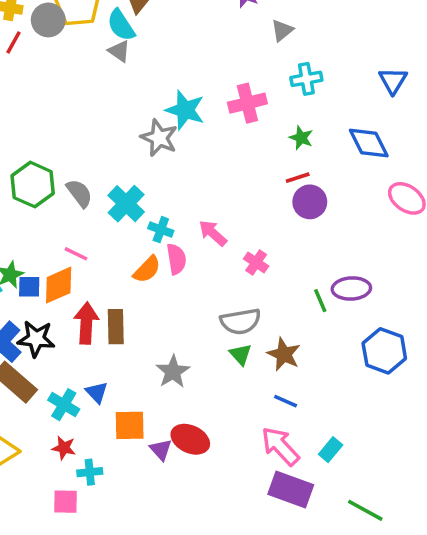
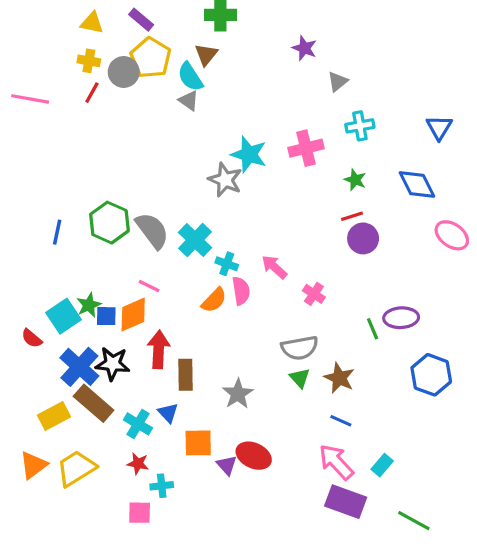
gray semicircle: (79, 193) -> (152, 231), size x1.4
brown rectangle: (116, 327) -> (186, 375), moved

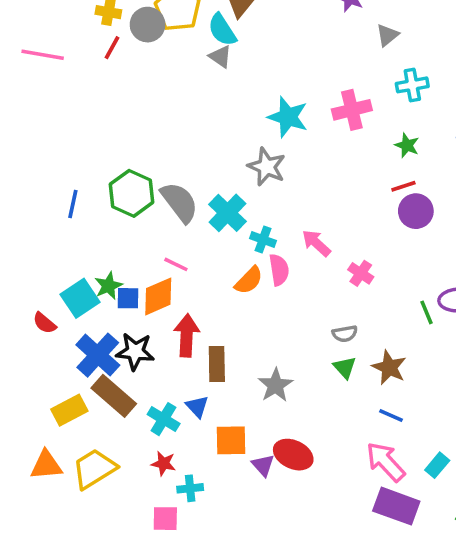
gray star: (225, 180) -> (267, 167), moved
gray semicircle: (300, 348) -> (345, 334), size x0.6
orange triangle: (33, 465) -> (46, 465), turned 32

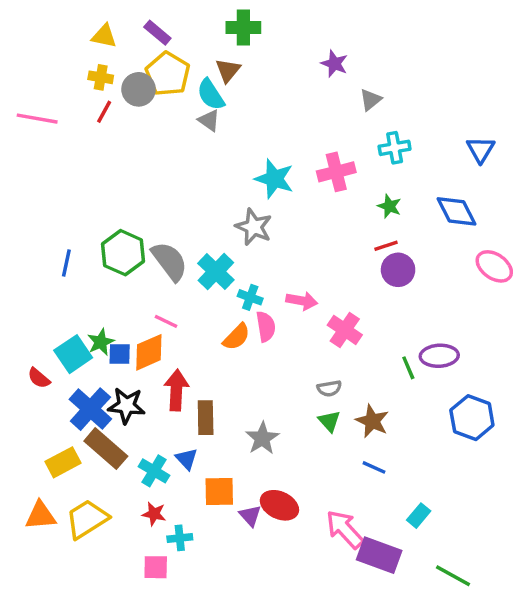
pink arrow: (316, 243) -> (302, 301), turned 148
pink cross: (361, 273) -> (345, 330), size x1.4
pink arrow: (386, 462) -> (345, 529), moved

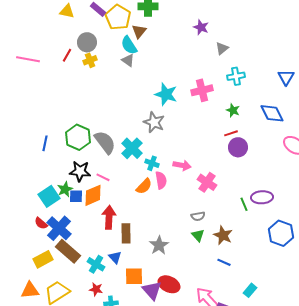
yellow pentagon: (168, 74) -> (118, 17), moved
yellow cross: (101, 77) -> (90, 60), moved, turned -32
red semicircle: (39, 378) -> (41, 223), moved
black star: (126, 406) -> (80, 171), moved
purple triangle: (250, 516) -> (152, 290), size x1.5

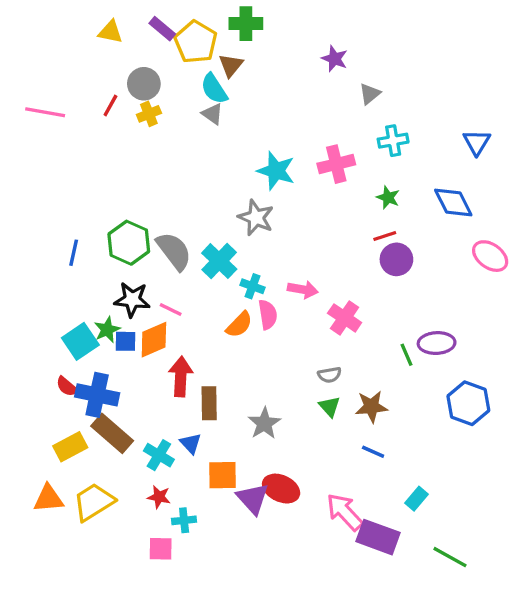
blue cross: (59, 228) -> (97, 395), turned -30
brown star: (223, 235) -> (371, 407), turned -30

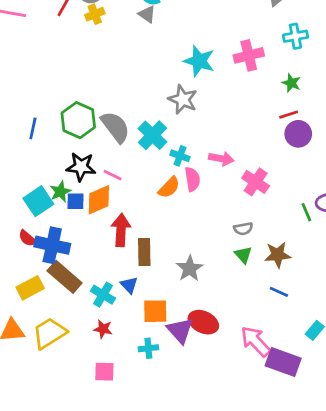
cyan cross: (184, 520) -> (148, 348), moved

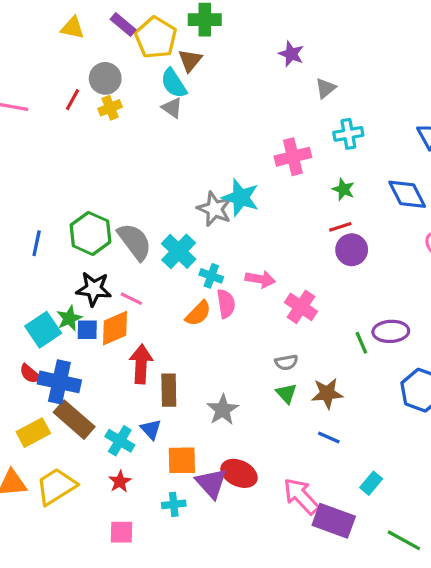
cyan star: (199, 61) -> (241, 198), moved
red star: (103, 329) -> (120, 482), turned 30

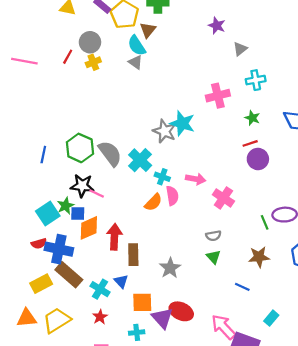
pink line: (131, 299) -> (97, 193), moved
orange diamond: (115, 328) -> (89, 228), moved
red semicircle: (30, 374) -> (39, 244), turned -56
brown star: (327, 393) -> (259, 257), moved

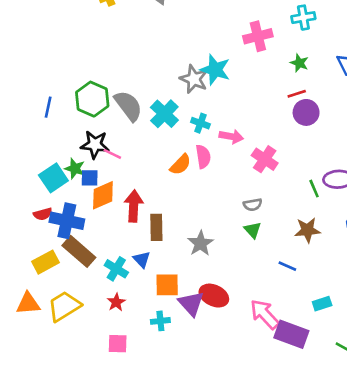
cyan cross: (162, 177) -> (200, 123), moved
green star: (66, 206) -> (75, 169), turned -30
cyan rectangle: (271, 318) -> (322, 304), turned 32

